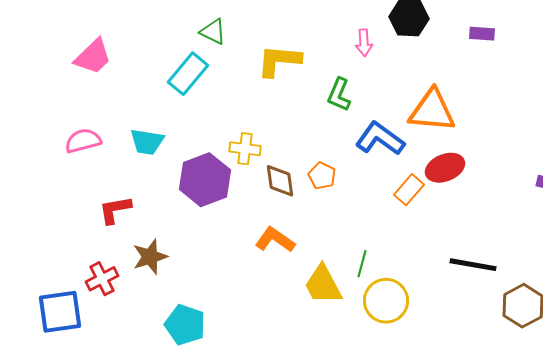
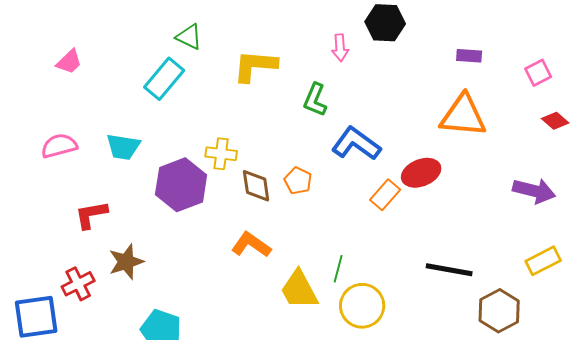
purple rectangle: (482, 34) -> (469, 56), moved
pink trapezoid: (93, 57) -> (69, 62), size x0.7
orange triangle: (432, 111) -> (463, 116), moved

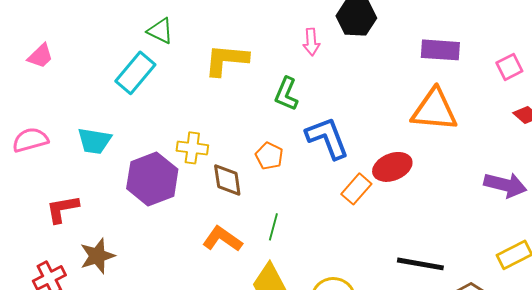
purple rectangle: (469, 56) -> (440, 50), size x1.5
blue L-shape: (356, 144) -> (327, 138), turned 33
orange pentagon: (298, 181) -> (269, 156), moved
green line: (338, 269) -> (273, 227), moved

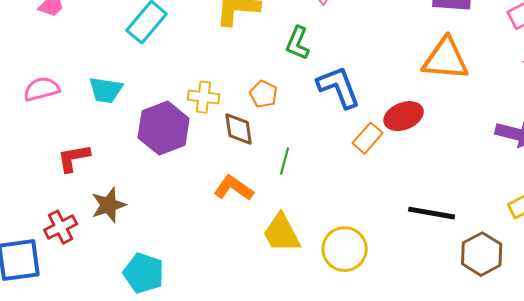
orange pentagon: (269, 156) -> (264, 94), moved
green line: (273, 227) -> (285, 161), moved

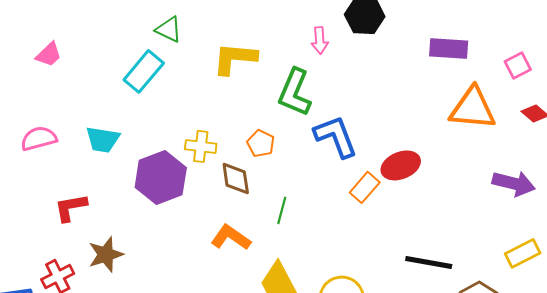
green L-shape: (298, 43) -> (295, 92), size x1.4
orange triangle: (446, 59) -> (473, 108), moved

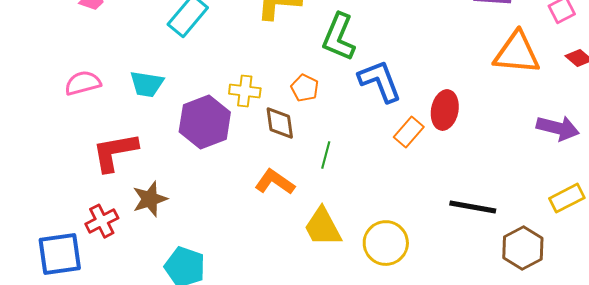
red ellipse: (401, 165) -> (445, 110), turned -57
red L-shape: (71, 207) -> (115, 152), size x1.4

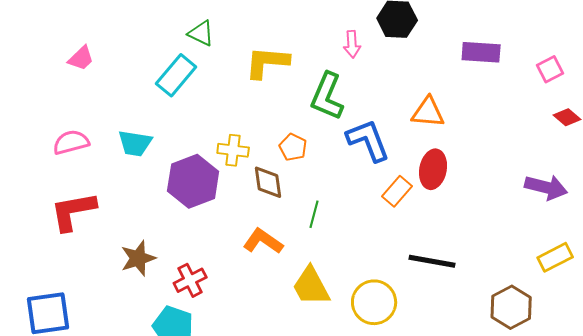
orange triangle: (517, 53) -> (428, 112), moved, size x0.7
red L-shape: (115, 152) -> (73, 211), moved
black line: (473, 207) -> (432, 261), moved
red cross: (102, 221) -> (190, 280), moved

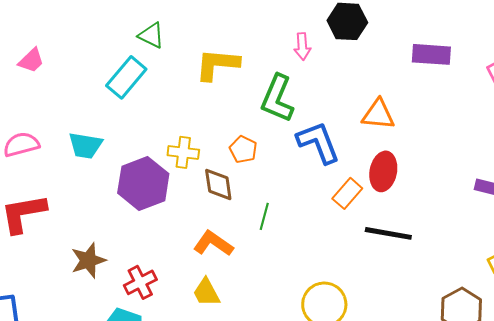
black line: (432, 261) -> (388, 233), moved
yellow trapezoid: (311, 286) -> (206, 292), moved, size x0.7

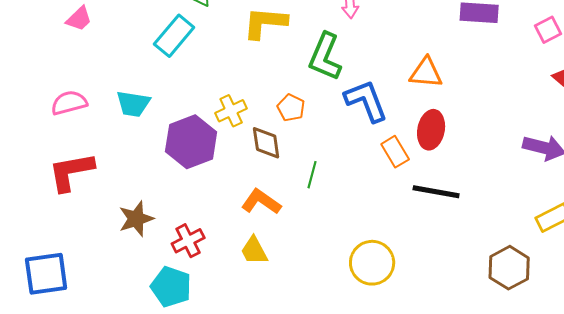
yellow cross: (183, 152) -> (231, 111), turned -32
orange rectangle: (347, 193) -> (395, 152), turned -72

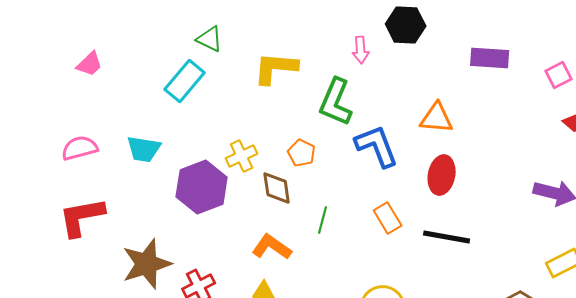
orange rectangle: (395, 152) -> (388, 218), moved
brown star: (136, 219) -> (147, 264), size x1.4

